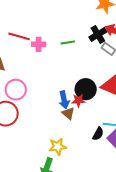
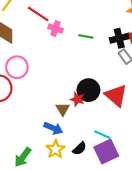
blue arrow: (64, 100) -> (53, 128), moved, turned -72
black semicircle: (98, 134) -> (80, 149), moved
yellow star: (58, 147) -> (55, 149), moved, turned 30

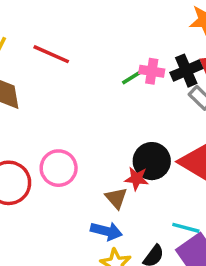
pink cross: (55, 29) -> (152, 71), moved
green line: (86, 36) -> (133, 77), turned -32
pink circle: (17, 67) -> (59, 168), moved

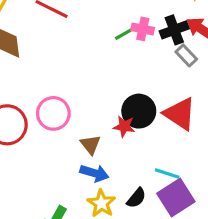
brown triangle: (116, 198) -> (90, 145), moved

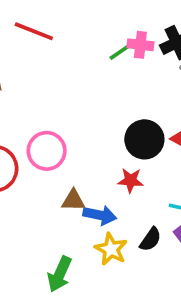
red star: (124, 126) -> (130, 180), moved
brown triangle: (90, 145) -> (73, 200), moved, turned -45

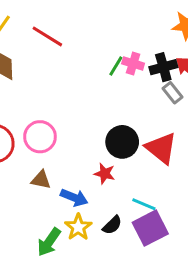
green line: (121, 51) -> (116, 66), turned -35
brown triangle: (73, 200) -> (41, 180), moved
green arrow: (60, 274) -> (49, 242), moved

